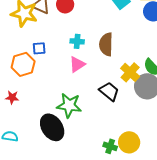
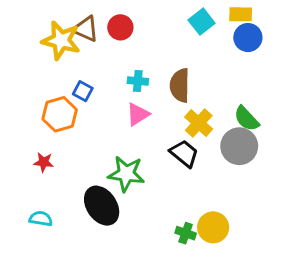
blue square: (39, 48) -> (83, 91), turned 32
yellow cross: (130, 72) -> (199, 123), moved

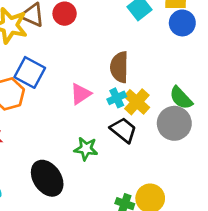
cyan cross: (138, 81) -> (117, 98), moved, turned -30
blue square: (83, 91) -> (30, 72), size x1.6
green star: (126, 174) -> (86, 149), moved, size x0.7

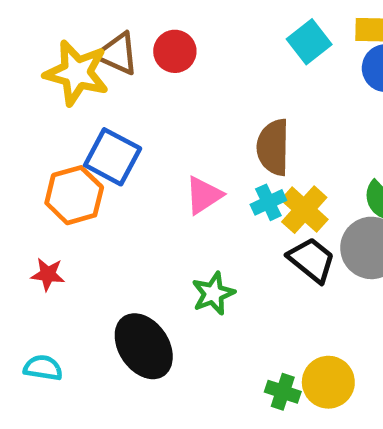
black trapezoid: (123, 130) -> (312, 260), moved
green star: (86, 149) -> (213, 293), turned -30

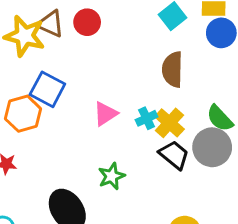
brown semicircle: (273, 147) -> (173, 69), moved

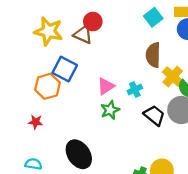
brown triangle: (51, 24) -> (83, 34), moved
yellow cross: (169, 123) -> (173, 77), moved
green star: (112, 176) -> (110, 110), moved

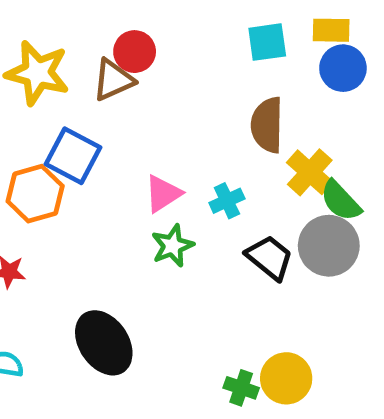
cyan square: (153, 17) -> (267, 42), turned 30
brown triangle: (83, 34) -> (113, 80), turned -48

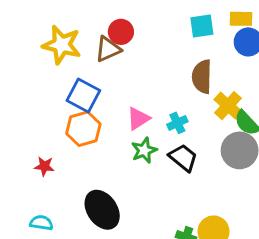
orange hexagon: (35, 194) -> (83, 129), moved
black trapezoid: (270, 258) -> (183, 158), moved

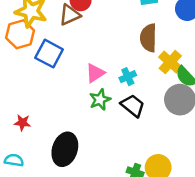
orange hexagon: (83, 129) -> (20, 34), moved
red star: (44, 166) -> (22, 123), moved
black ellipse: (102, 210) -> (65, 149), turned 52

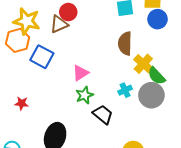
cyan cross: (128, 77) -> (125, 90), moved
black trapezoid: (133, 106) -> (103, 114), moved
red star: (22, 123) -> (22, 103), moved

